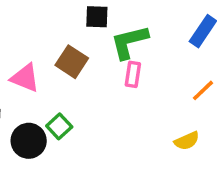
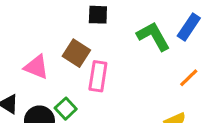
green L-shape: (129, 42) -> (153, 36), moved, turned 75
pink rectangle: (133, 74) -> (98, 76), moved, size x1.4

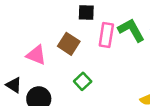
pink rectangle: (98, 76) -> (106, 35), moved
green square: (66, 109) -> (83, 81), moved

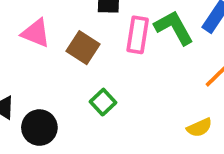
pink triangle: (36, 55) -> (36, 33), moved

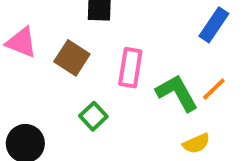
green L-shape: (174, 28) -> (177, 93), moved
pink rectangle: (138, 35) -> (130, 68), moved

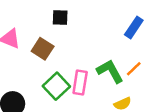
pink rectangle: (130, 68) -> (80, 82), moved
green square: (93, 116) -> (56, 86), size x1.5

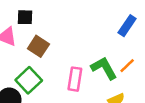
black square: (60, 17) -> (25, 17), moved
green square: (56, 86) -> (29, 80), moved

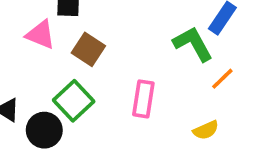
green L-shape: (104, 68) -> (193, 44), moved

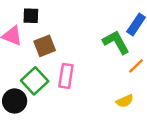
brown square: (88, 49) -> (45, 46), turned 35
pink rectangle: (143, 99) -> (66, 76), moved

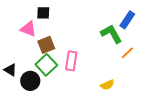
brown square: (45, 46) -> (46, 45), moved
yellow semicircle: (125, 101) -> (107, 85), moved

